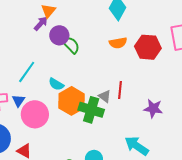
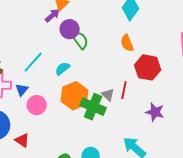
orange semicircle: (118, 43) -> (127, 43), turned 72
red hexagon: (148, 47) -> (148, 67), moved
cyan semicircle: (56, 84) -> (62, 69), moved, turned 105
pink circle: (35, 114) -> (37, 105), size x0.7

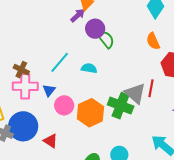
cyan semicircle: (62, 69) -> (89, 68), turned 49
gray triangle: (108, 95) -> (135, 93), size x1.6
orange hexagon: (75, 96) -> (90, 113), moved

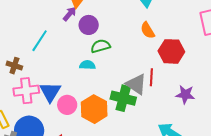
green semicircle: (106, 39) -> (100, 46), moved, turned -60
cyan line: (60, 62) -> (40, 41), moved
brown cross: (21, 70) -> (14, 66), moved
blue triangle: (49, 90) -> (50, 92), size x1.6

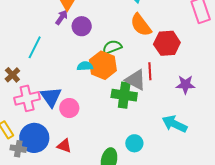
orange semicircle: (148, 30) -> (141, 25), size x1.4
green semicircle: (100, 46) -> (112, 47), moved
brown cross: (14, 66) -> (12, 75), turned 35
orange hexagon: (94, 109) -> (103, 65), moved

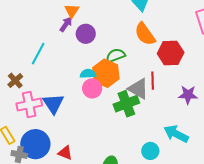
green cross: (124, 95) -> (126, 104), turned -30
pink circle: (69, 108) -> (92, 88), moved
cyan circle: (134, 143) -> (150, 151), moved

